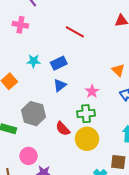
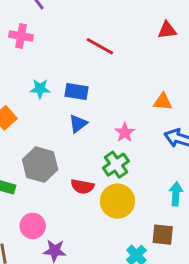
blue rectangle: (59, 63) -> (77, 92), turned 35
orange triangle: (118, 70) -> (163, 102), turned -40
green cross: (86, 114) -> (116, 165), turned -30
red semicircle: (63, 129) -> (82, 186), turned -35

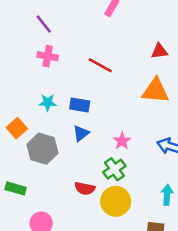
pink cross: (21, 36) -> (48, 56), moved
orange triangle: (163, 102) -> (155, 91), moved, size x1.6
gray hexagon: (40, 165) -> (42, 149), moved

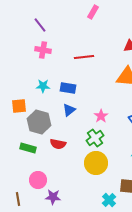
red line: (100, 65) -> (84, 57), turned -36
orange square: (17, 128) -> (19, 106), turned 35
green rectangle: (16, 188) -> (28, 148), moved
red semicircle: (85, 188) -> (58, 144), moved

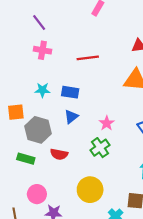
yellow circle: (96, 163) -> (90, 190), moved

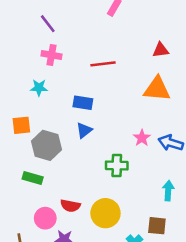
cyan star: (42, 90) -> (39, 88), moved
pink star: (107, 123) -> (142, 138), moved
green cross: (100, 148) -> (117, 165), turned 36
red semicircle: (59, 154) -> (70, 206), moved

